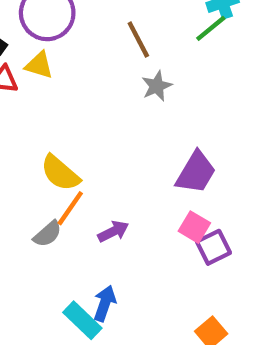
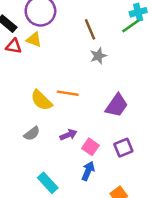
orange line: (70, 208) -> (68, 93), moved, turned 60
pink square: (194, 227) -> (90, 147), moved
blue arrow: (105, 303) -> (88, 171), moved

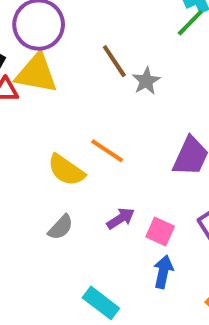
brown line: (90, 29) -> (114, 61), moved
yellow triangle: (34, 40) -> (36, 73), size x1.6
orange line: (68, 93) -> (107, 151), turned 35

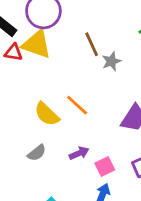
pink square: (160, 232) -> (105, 167), turned 30

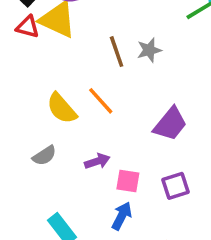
brown line: (92, 44) -> (117, 52), moved
pink square: (105, 167) -> (128, 181), turned 30

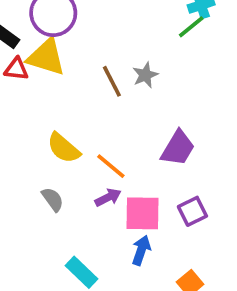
orange line: (101, 101) -> (111, 166), moved
gray semicircle: (44, 156) -> (53, 199), turned -85
pink square: (128, 181) -> (143, 213), size x1.5

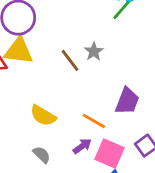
orange line: (111, 166) -> (94, 121), moved
pink square: (143, 213) -> (110, 153), turned 32

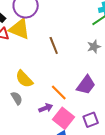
gray star: (94, 51) -> (94, 47), moved
gray semicircle: (42, 155) -> (17, 98), moved

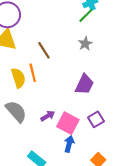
yellow semicircle: (24, 79) -> (18, 78), moved, turned -144
orange line: (59, 93) -> (33, 73), moved, turned 42
gray semicircle: (17, 98) -> (16, 111), size x1.6

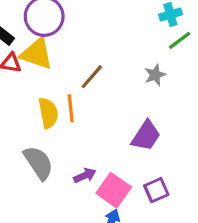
green line: (86, 15) -> (180, 40), moved
brown line: (44, 50) -> (92, 77), turned 66

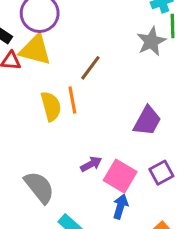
green line: (180, 40) -> (173, 26), turned -50
gray star: (155, 75) -> (151, 41), moved, size x1.4
gray semicircle: (38, 163) -> (39, 187), moved

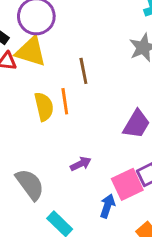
brown line: (90, 68) -> (83, 71), turned -50
pink square: (120, 176) -> (127, 184), moved, turned 32

